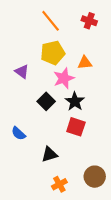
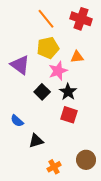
red cross: (89, 21) -> (81, 19), size x1.5
purple triangle: (22, 72) -> (20, 65), size x1.5
black triangle: (49, 154) -> (36, 141), moved

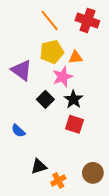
orange triangle: (77, 57) -> (76, 57), moved
black triangle: (36, 141) -> (39, 166), moved

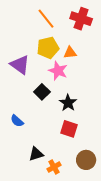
pink star: (63, 77) -> (58, 71), turned -30
black star: (73, 99) -> (68, 103), moved
red square: (74, 124) -> (69, 129), moved

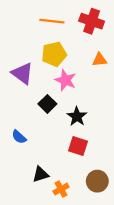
orange line: (46, 19) -> (52, 21), turned -45
orange triangle: (70, 53) -> (100, 60), moved

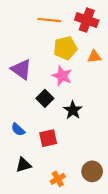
yellow pentagon: (54, 54) -> (65, 48), moved
red square: (78, 146) -> (48, 138), moved, turned -30
black triangle: (41, 174) -> (23, 165), moved

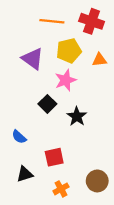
purple triangle: (21, 69) -> (33, 59), moved
pink star: (62, 76) -> (65, 80), turned 30
red square: (48, 138) -> (54, 157), moved

